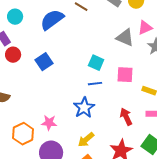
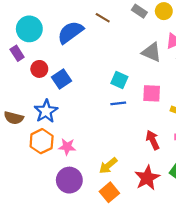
cyan circle: (15, 17) -> (29, 29), size x1.5
red circle: (13, 55) -> (39, 69), moved
blue star: (84, 108) -> (46, 111), moved
orange hexagon: (23, 134) -> (42, 141), moved

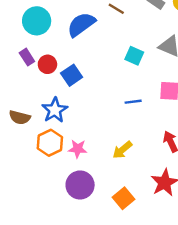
purple rectangle: (17, 53) -> (27, 57), moved
cyan square: (119, 80) -> (134, 56), moved
yellow arrow: (108, 166) -> (122, 150), moved

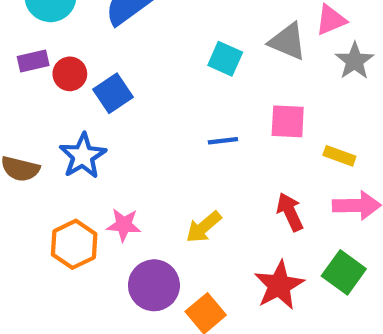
purple rectangle: (27, 57) -> (33, 61), turned -70
orange hexagon: (50, 143) -> (74, 244), moved
purple circle: (80, 185) -> (154, 285), moved

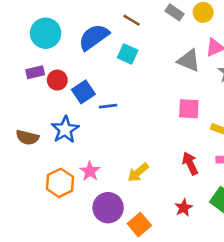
cyan square: (225, 59) -> (128, 54), moved
blue line: (223, 141) -> (108, 106), moved
pink star: (124, 225) -> (90, 171), turned 30
red star: (279, 285) -> (184, 208), size x0.6

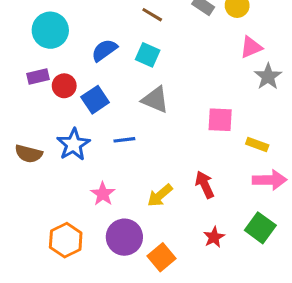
blue semicircle: (94, 37) -> (104, 50), moved, size x0.7
gray triangle: (189, 61) -> (155, 100), moved
blue line: (108, 106) -> (124, 140), moved
red arrow: (190, 163) -> (205, 185), moved
orange hexagon: (60, 183) -> (66, 240), moved

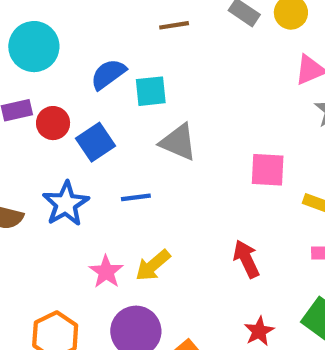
brown line: (152, 15) -> (174, 25), turned -40
cyan square: (148, 55) -> (151, 91), moved, turned -30
yellow arrow: (160, 195) -> (153, 265), moved

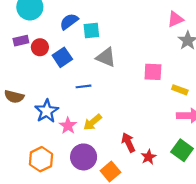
blue star: (66, 204) -> (47, 111), moved
red arrow: (246, 259) -> (128, 142), moved

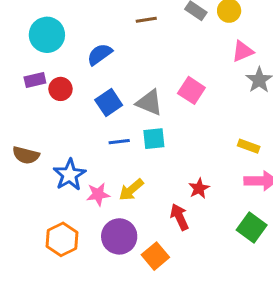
cyan square: (91, 30) -> (154, 139), moved
blue square: (62, 57) -> (109, 103), moved
pink square: (153, 72) -> (191, 90), moved, turned 30
pink star: (68, 126) -> (98, 194), turned 30
red star: (148, 157) -> (199, 188), moved

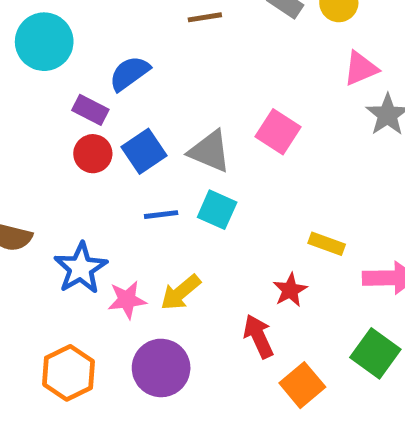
purple rectangle: (35, 80) -> (90, 110), moved, turned 40
red circle: (60, 89) -> (93, 154), moved
cyan square: (154, 139) -> (217, 210), turned 30
yellow rectangle: (249, 146) -> (327, 244), moved
orange square: (155, 256) -> (302, 385), moved

